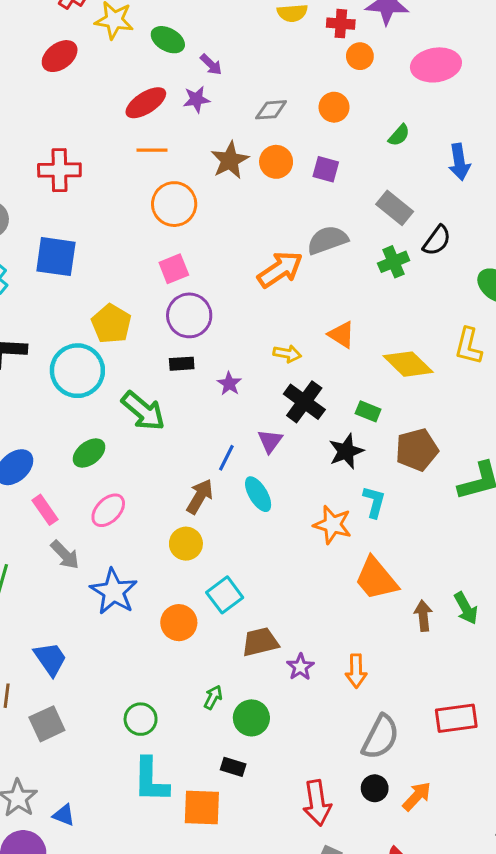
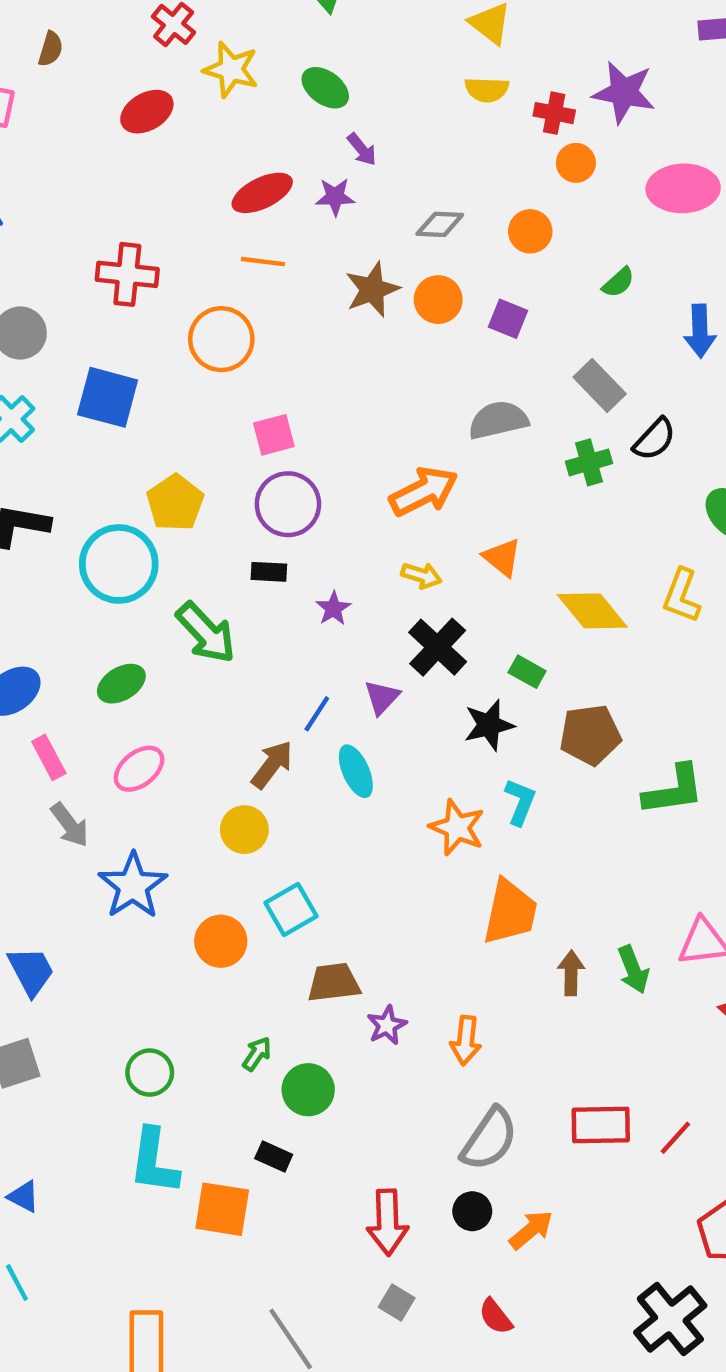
green ellipse: (168, 40) -> (325, 88), moved
orange circle: (174, 204) -> (221, 339), moved
orange arrow: (280, 269) -> (424, 491), moved
orange trapezoid: (376, 579) -> (510, 912), turned -135

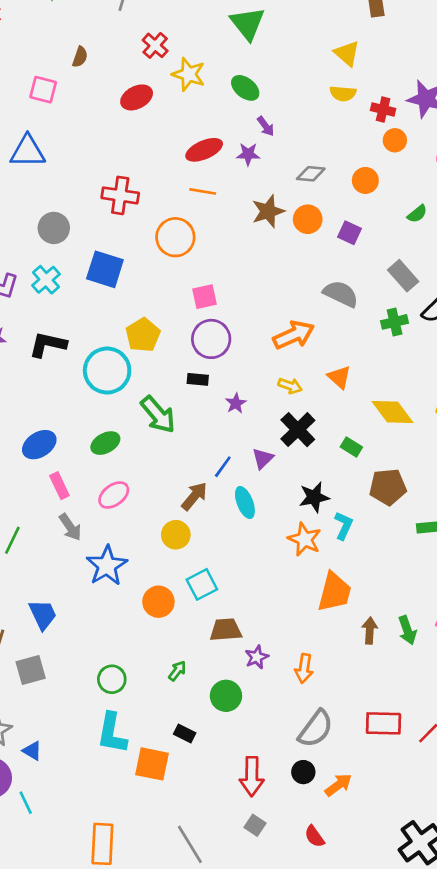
gray semicircle: (498, 420) -> (341, 294), turned 36
black star: (489, 725) -> (314, 497), moved
green circle: (308, 1090) -> (226, 696), moved

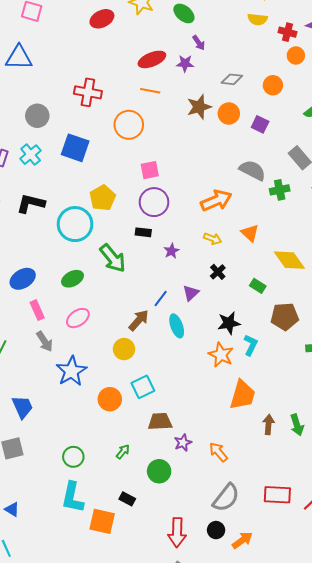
green cross: (395, 322) -> (280, 190), moved
black cross: (298, 430) -> (218, 272), size x0.6
orange arrow: (304, 668) -> (218, 452), turned 130

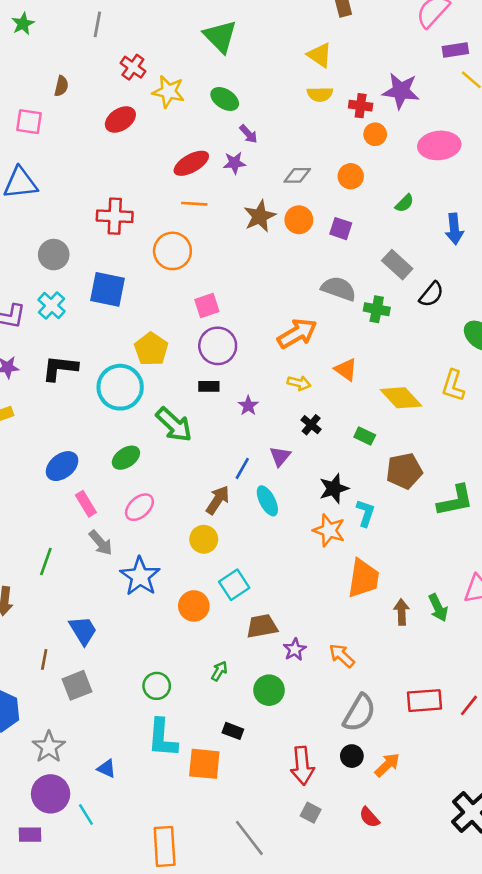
green cross: (280, 190) -> (377, 309), turned 30
blue triangle: (12, 509) -> (106, 769), moved

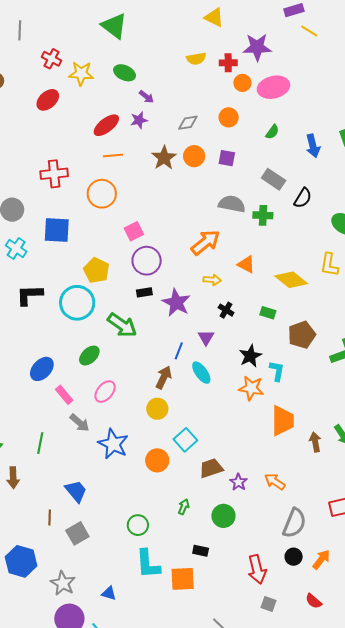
yellow triangle: (320, 55) -> (214, 17), moved
pink ellipse: (439, 145) -> (273, 87), moved
purple star: (248, 406) -> (176, 303), size x1.8

